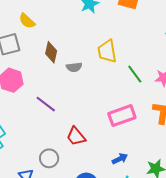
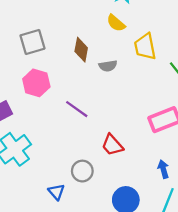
yellow semicircle: (27, 21) -> (116, 23), moved
blue arrow: (120, 159) -> (163, 169), turned -77

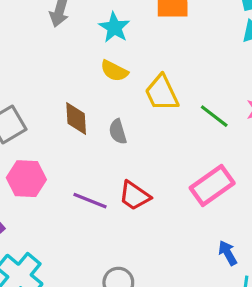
gray semicircle: (108, 66) -> (118, 132), turned 96
red trapezoid: (112, 145) -> (134, 196), moved

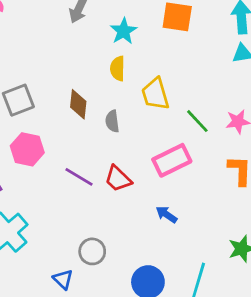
yellow semicircle: (114, 71) -> (118, 68), turned 55
pink rectangle: (212, 185) -> (172, 160), moved
blue arrow: (228, 253) -> (166, 214), moved, turned -35

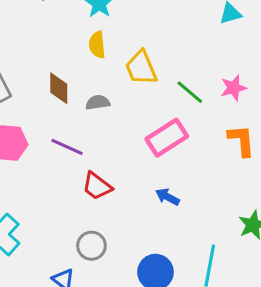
gray semicircle: (112, 121) -> (98, 102), turned 95
purple line: (79, 177) -> (67, 147), moved
red trapezoid: (118, 179) -> (97, 186), moved

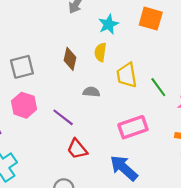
brown diamond: (59, 88) -> (70, 59), moved
green line: (190, 92) -> (158, 87), moved
blue arrow: (167, 197) -> (124, 168), size x1.8

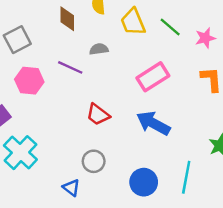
purple line: (63, 117) -> (70, 67), moved

